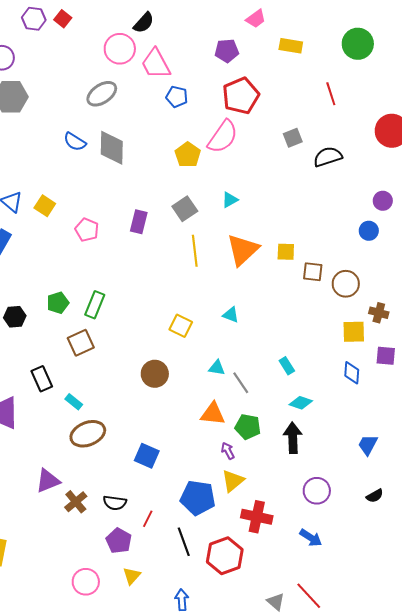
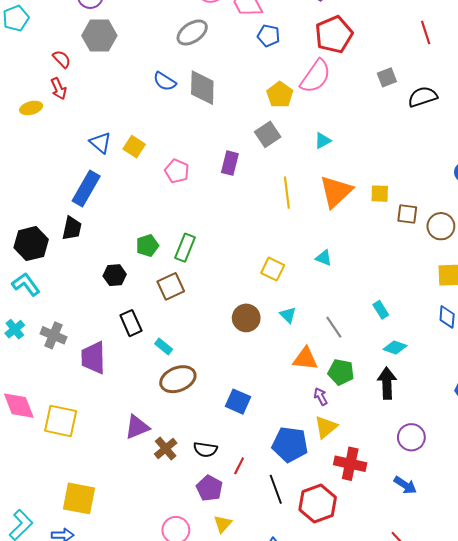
gray square: (185, 209) -> (268, 134), moved
black hexagon: (15, 317) -> (115, 275), moved
cyan triangle: (217, 368) -> (288, 315), moved, turned 36

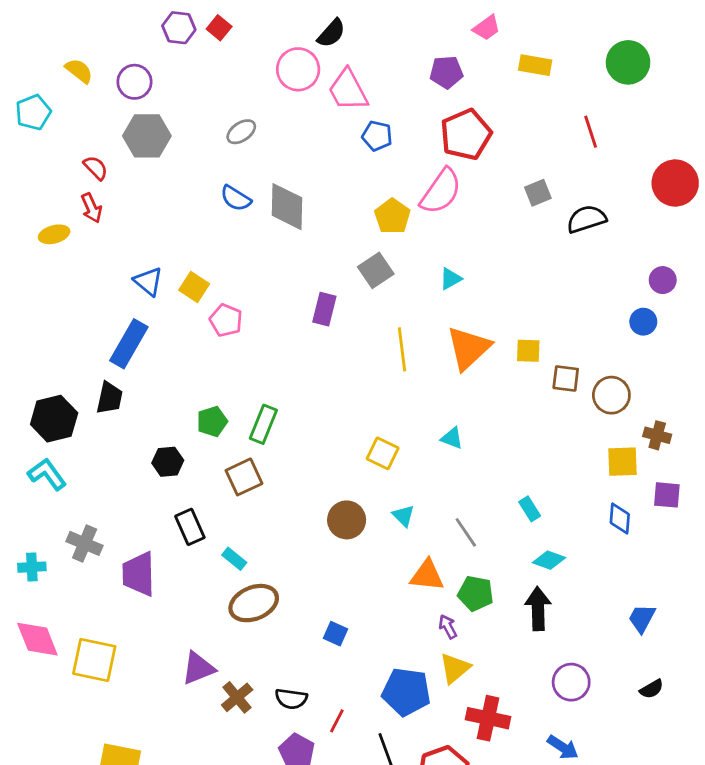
gray ellipse: (192, 33) -> (241, 132), moved, size x0.7
pink pentagon: (177, 171) -> (226, 320), moved
cyan cross: (15, 329) -> (32, 567), moved, turned 36
blue square: (238, 402) -> (336, 634), size x0.7

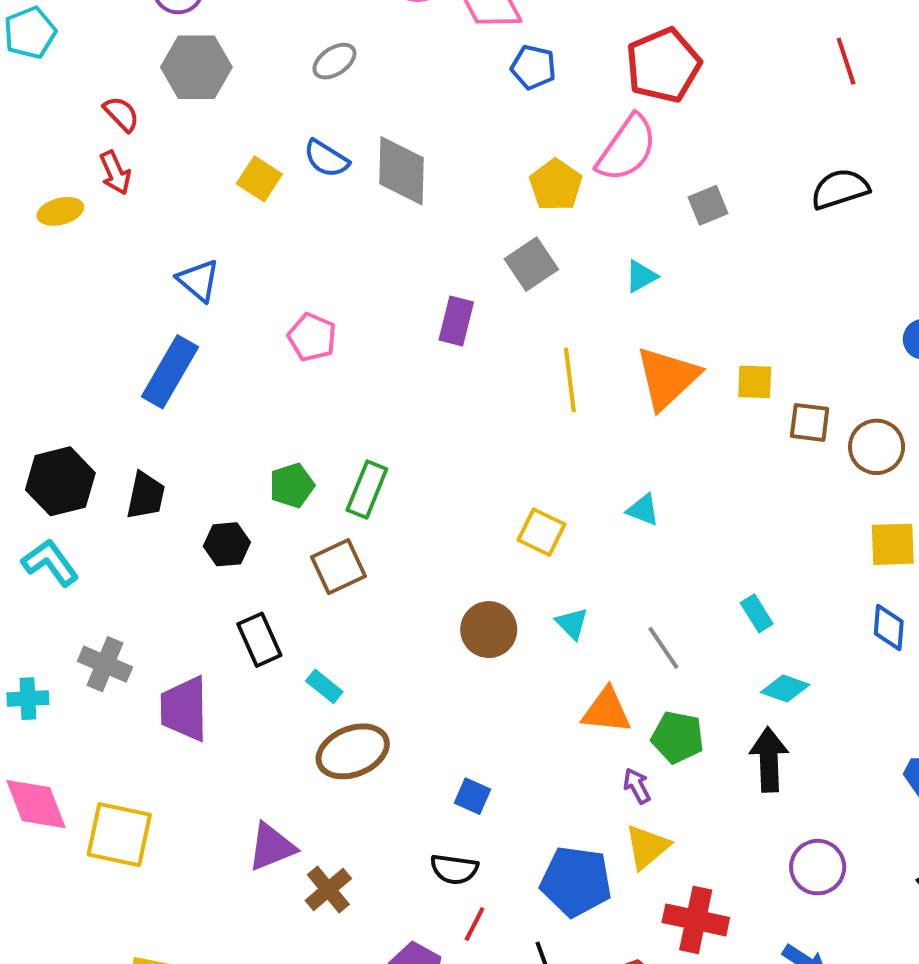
gray square: (538, 193) -> (708, 205), moved
yellow square: (194, 287) -> (259, 179), moved
black trapezoid: (110, 398) -> (146, 496), moved
black semicircle: (291, 699) -> (454, 869), moved

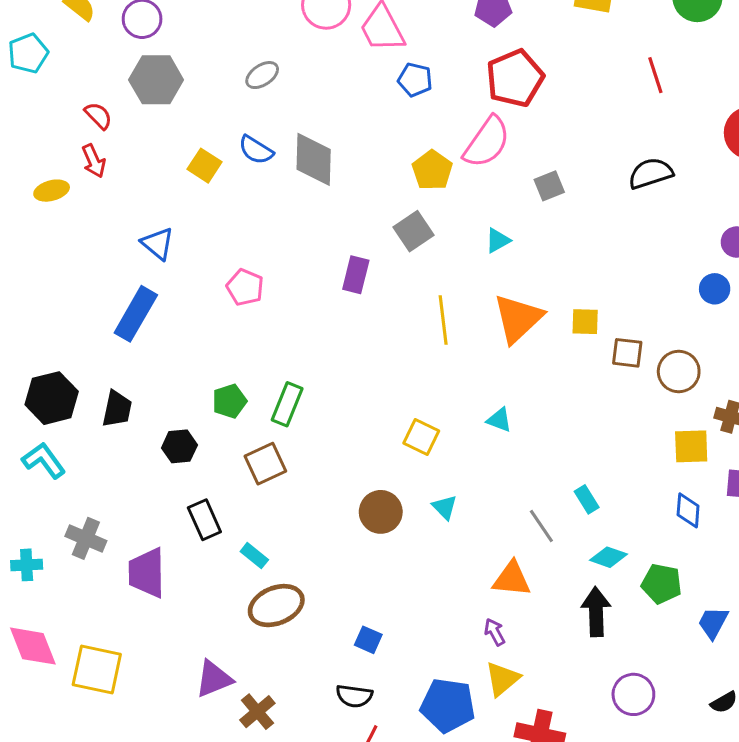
gray line: (663, 648) -> (541, 526), moved
orange triangle: (606, 711) -> (512, 579), moved
green pentagon: (678, 737) -> (662, 584), moved

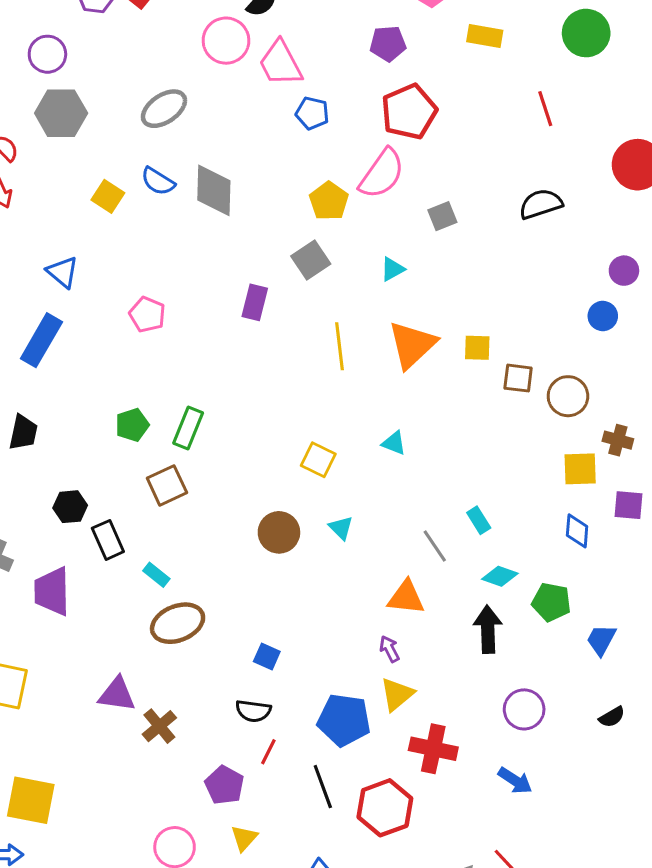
gray ellipse: (262, 75) -> (164, 109), size x1.4
black hexagon: (179, 446) -> (70, 507), moved
purple triangle: (214, 679) -> (117, 694), turned 30

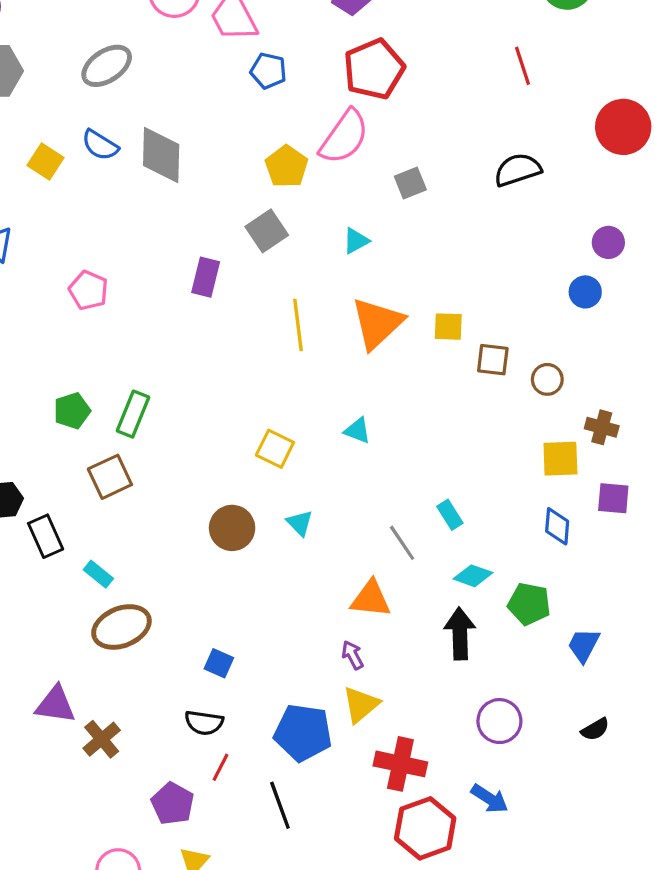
brown circle: (568, 396) -> (547, 379), size x0.7
red hexagon: (385, 808) -> (425, 828), moved

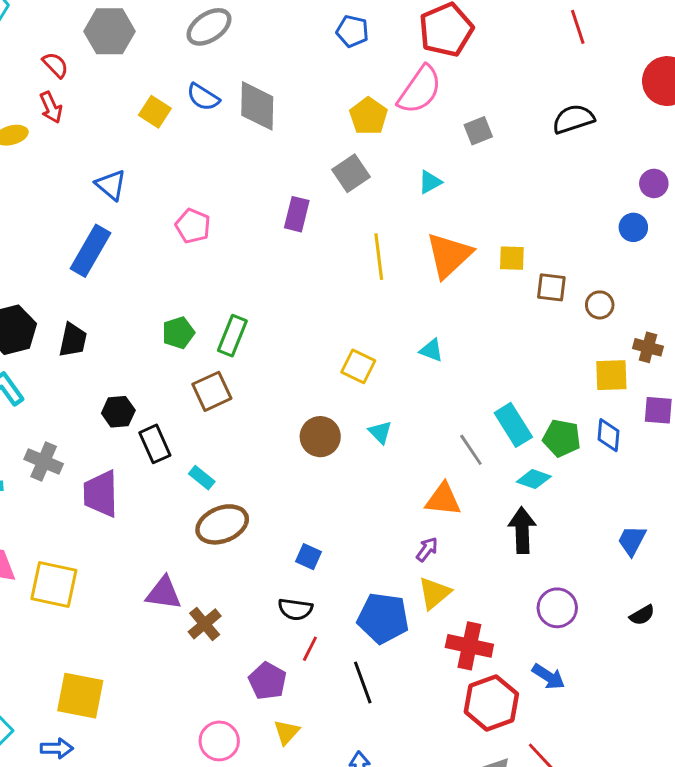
cyan rectangle: (450, 515) -> (513, 425), size x1.6
green pentagon: (529, 604) -> (562, 438), moved
purple arrow: (353, 655) -> (427, 549), turned 65

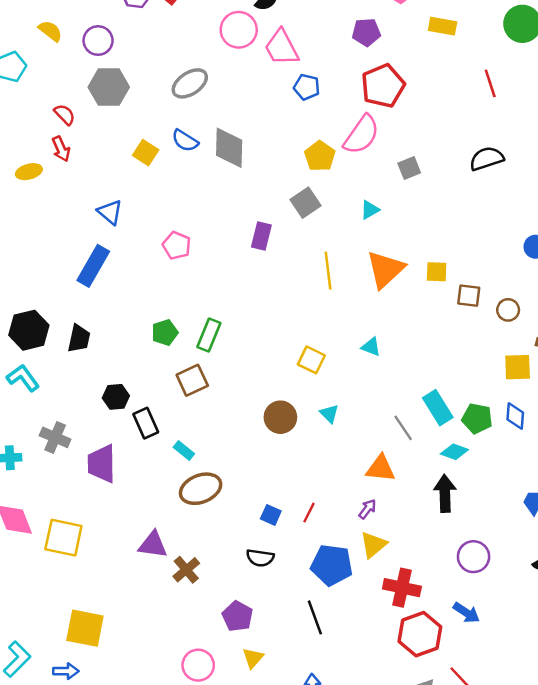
red line: (310, 649) -> (309, 513), moved

